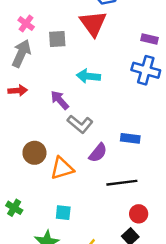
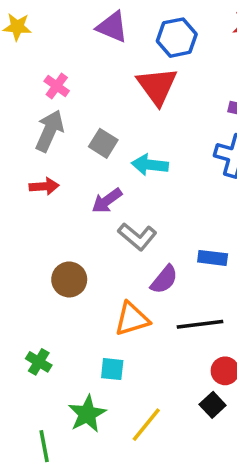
gray square: (57, 39) -> (103, 143), moved, turned 36
purple arrow: (60, 100) -> (107, 201), turned -84
orange triangle: (62, 168) -> (132, 319), moved

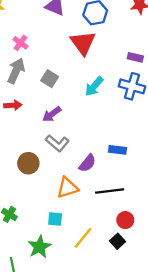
cyan arrow: (150, 165) -> (94, 86), moved, turned -55
gray L-shape: (137, 236) -> (57, 143), moved
yellow line: (146, 425) -> (83, 238), moved

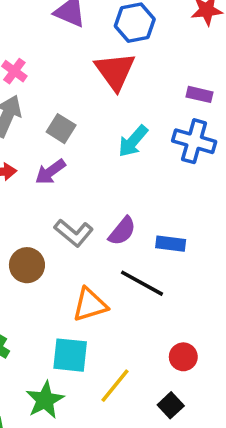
purple arrow: (52, 114) -> (50, 172), moved
purple semicircle: (87, 163) -> (122, 231), moved
black line: (110, 191) -> (142, 283), moved, turned 36
cyan square: (55, 219) -> (70, 355), size x1.5
black square: (117, 241) -> (171, 405), moved

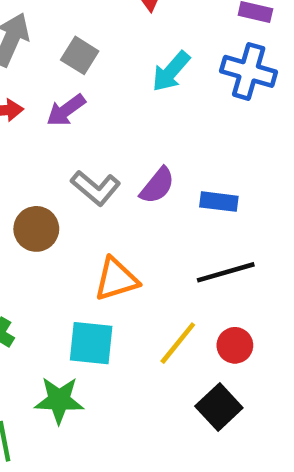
black line: (142, 283) -> (226, 272), moved, turned -45
yellow line: (115, 386) -> (178, 343), moved
green star: (45, 400) -> (59, 400), turned 30
black square: (171, 405) -> (219, 407), size x1.4

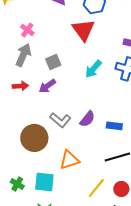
gray square: (80, 55) -> (53, 62), turned 35
brown circle: (36, 229) -> (34, 138), size x1.4
cyan square: (91, 343) -> (44, 182), moved

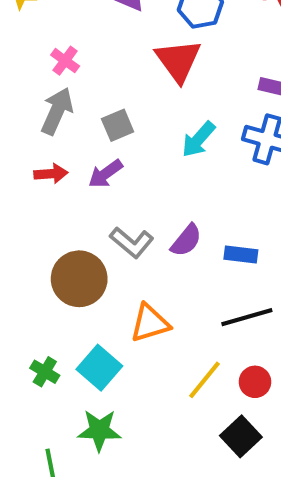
cyan square: (44, 182) -> (99, 368), turned 35

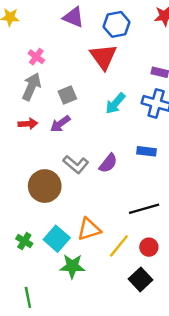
blue rectangle: (241, 255) -> (146, 151), moved
orange triangle: (150, 323) -> (89, 229), moved
green star: (99, 430) -> (72, 266), moved

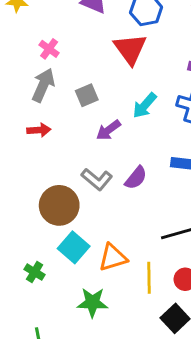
purple arrow: (60, 124) -> (108, 130), moved
cyan square: (57, 239) -> (74, 247), moved
yellow line: (119, 246) -> (149, 278), turned -40

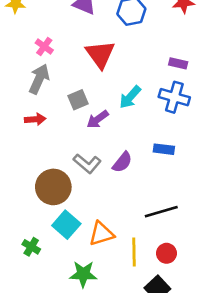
red triangle: (130, 49) -> (100, 54), moved
gray square: (87, 95) -> (78, 100), moved

